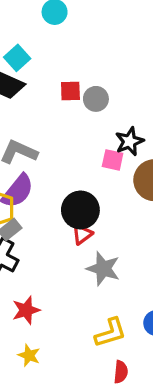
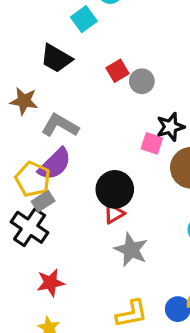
cyan square: (17, 58) -> (84, 19), moved
red square: (70, 91) -> (117, 71), turned -35

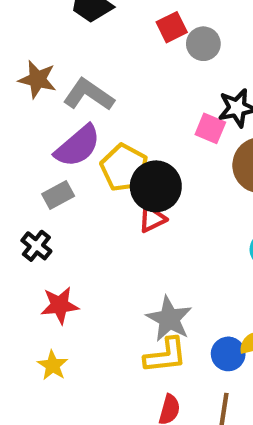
brown star: (24, 101) -> (37, 79), moved
yellow pentagon: (33, 179) -> (124, 168), moved
black cross: (30, 227) -> (36, 246), moved, size x0.6
gray star: (131, 250) -> (169, 319), moved

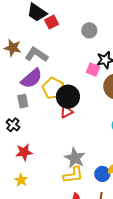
red square: (172, 27) -> (52, 22), moved
gray rectangle: (58, 195) -> (23, 101), turned -72

